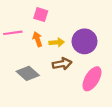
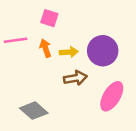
gray diamond: (28, 73) -> (34, 111), moved

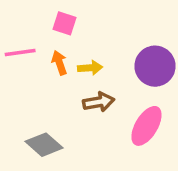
purple circle: (103, 51) -> (155, 66), moved

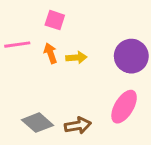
brown arrow: (99, 102) -> (78, 125), moved

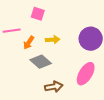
orange arrow: (50, 53) -> (29, 43), moved, turned -128
gray diamond: (37, 123) -> (41, 62), moved

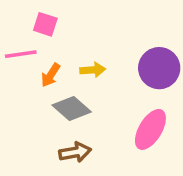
pink square: (38, 14) -> (45, 24), moved
brown arrow: (54, 87) -> (75, 152), moved

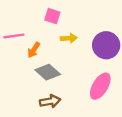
pink square: (45, 24) -> (52, 16), moved
yellow arrow: (93, 70) -> (69, 38), moved

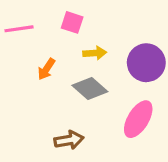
pink line: (14, 36) -> (19, 29), moved
gray diamond: (48, 72) -> (90, 88), moved

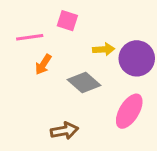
pink line: (19, 29) -> (30, 37), moved
yellow arrow: (95, 53) -> (104, 49), moved

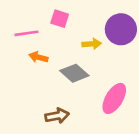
purple circle: (137, 58) -> (121, 29), moved
orange arrow: (43, 64) -> (38, 57), turned 72

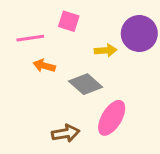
pink ellipse: (114, 98) -> (112, 118), moved

